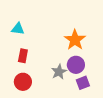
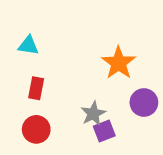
purple circle: (76, 65) -> (144, 103), moved
purple square: (83, 83) -> (104, 131), moved

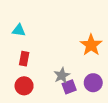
orange star: (119, 63) -> (91, 45), moved
purple circle: (144, 103) -> (93, 83), moved

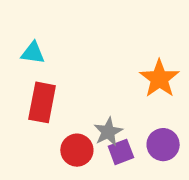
red rectangle: (24, 59) -> (42, 102), size x1.5
red circle: (24, 86) -> (77, 150), moved

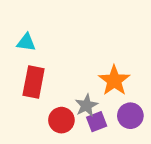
orange star: (159, 79) -> (114, 80), moved

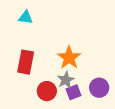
cyan triangle: (26, 42) -> (26, 17), moved
orange star: (114, 80) -> (69, 58), moved

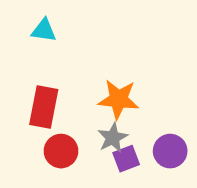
orange star: (69, 58) -> (118, 99), turned -30
red circle: (47, 91) -> (61, 151), moved

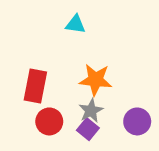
cyan triangle: (44, 30) -> (76, 24), moved
purple square: (126, 159) -> (88, 129), moved, turned -30

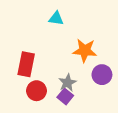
orange star: (96, 80) -> (85, 51), moved
purple circle: (137, 121) -> (102, 75), moved

